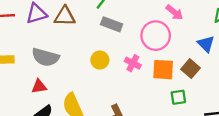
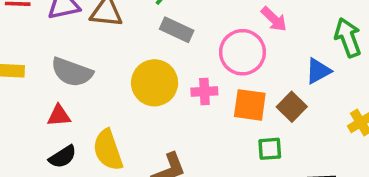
blue triangle: (206, 44) -> (318, 71), turned 42
yellow circle: (100, 60) -> (155, 83), size x1.6
pink cross: (133, 63) -> (204, 91), turned -35

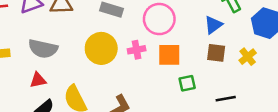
brown square: (292, 107) -> (216, 53), moved, turned -30

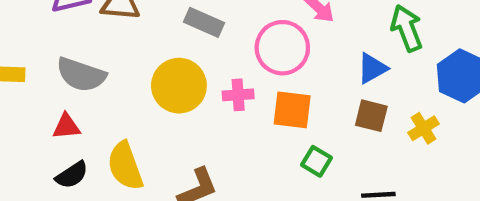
green square: (187, 83) -> (317, 161), turned 36

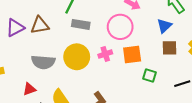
gray semicircle: (81, 75) -> (43, 62), moved

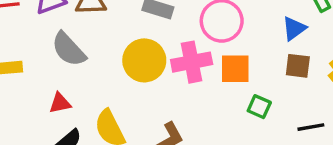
pink cross: (105, 54) -> (192, 62), size x1.6
gray semicircle: (43, 62) -> (69, 49), moved, turned 35

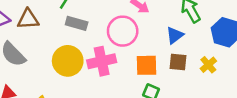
orange square: (235, 69) -> (146, 65), moved

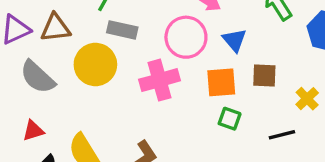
blue triangle: (175, 35) -> (234, 40), moved, turned -30
yellow circle: (68, 61) -> (95, 65), moved
yellow cross: (208, 65) -> (307, 99), moved

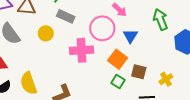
yellow circle: (95, 65) -> (46, 33), size x0.6
brown square: (264, 75) -> (139, 72), moved
orange square: (221, 82) -> (118, 59), turned 30

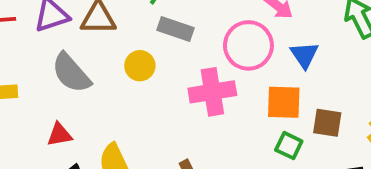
orange square: (118, 59) -> (284, 102), turned -30

